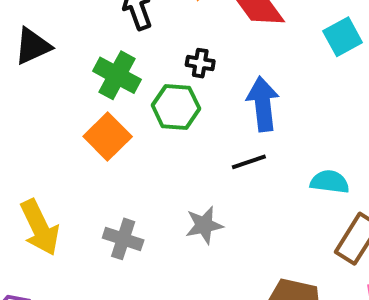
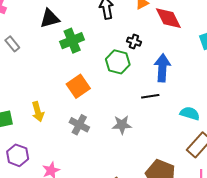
green cross: (117, 75) -> (72, 41), moved, turned 30
orange square: (108, 136) -> (78, 86), moved
yellow arrow: (40, 227) -> (38, 112), size x0.7

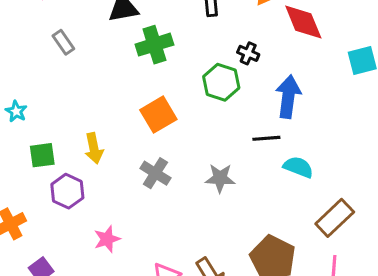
cyan semicircle: (190, 113) -> (298, 167), moved
purple hexagon: (18, 155) -> (67, 191), moved

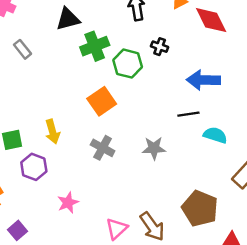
black cross: (248, 53) -> (160, 47), moved
green hexagon: (221, 82) -> (128, 64), moved
blue arrow: (288, 97) -> (203, 80), turned -92

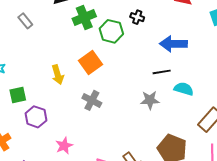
yellow arrow: (52, 132) -> (58, 75), moved
gray star: (154, 148) -> (150, 100), moved

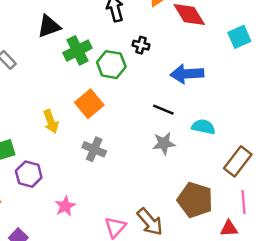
black line: (162, 72) -> (163, 110), moved, turned 36

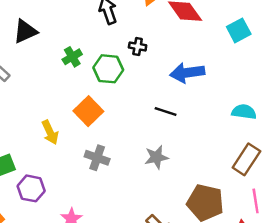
black triangle: (49, 26) -> (25, 31), moved
green cross: (77, 50) -> (72, 57), size x0.7
cyan semicircle: (203, 127) -> (244, 112), moved
gray star: (164, 143) -> (156, 157), moved

